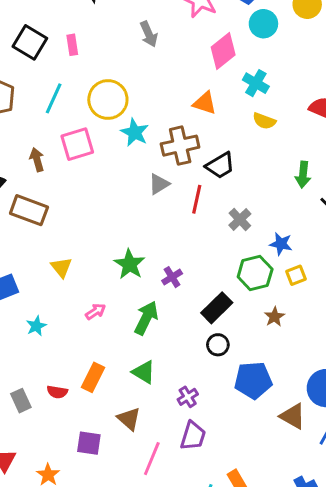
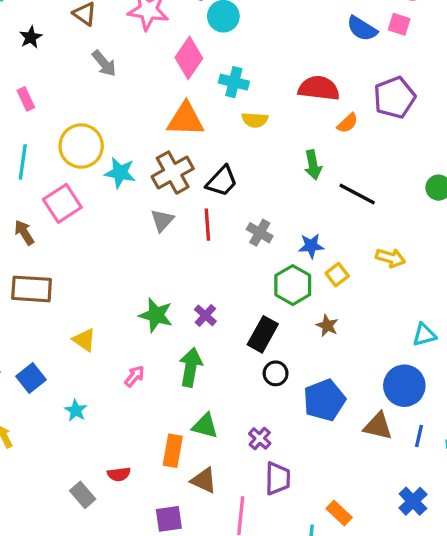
orange triangle: (205, 103) -> (186, 119), size x1.4
orange rectangle: (93, 377) -> (173, 451), moved

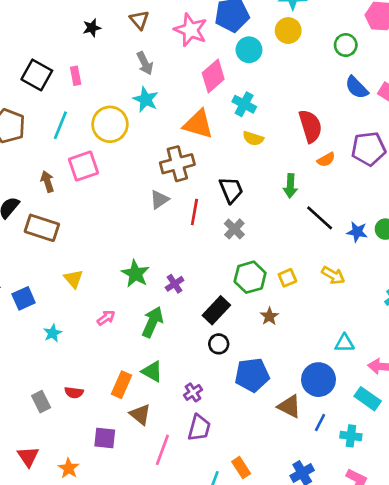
red semicircle: (319, 88) -> (310, 126), turned 52
cyan star: (120, 173) -> (146, 99), moved
black trapezoid: (222, 181) -> (231, 190), moved, turned -80
blue star: (311, 246) -> (357, 232), moved

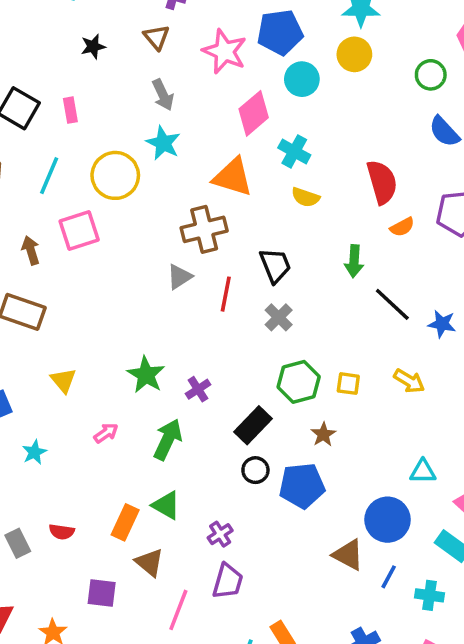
yellow square: (287, 278) -> (348, 384), turned 30
blue pentagon: (252, 375) -> (302, 486), moved

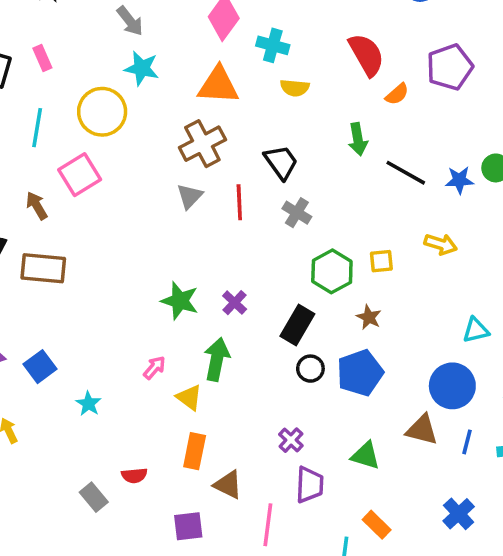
yellow triangle: (63, 380) -> (189, 397), moved
green triangle: (166, 505) -> (366, 455), moved

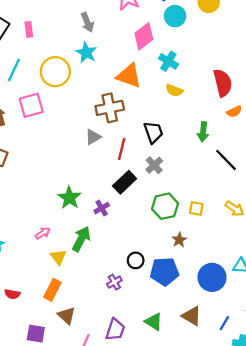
black rectangle: (297, 325) -> (125, 182), moved
blue circle: (452, 386) -> (212, 277), moved
purple cross: (291, 440) -> (114, 282), moved
blue line: (467, 442) -> (224, 323), moved

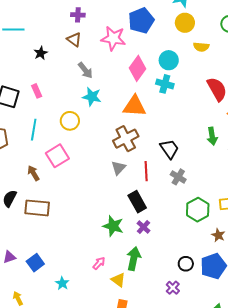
cyan circle: (175, 16) -> (169, 60), moved
yellow circle: (55, 72) -> (70, 121), size x0.7
yellow semicircle: (174, 90) -> (201, 47), moved
black rectangle: (125, 182) -> (137, 202), moved, turned -60

